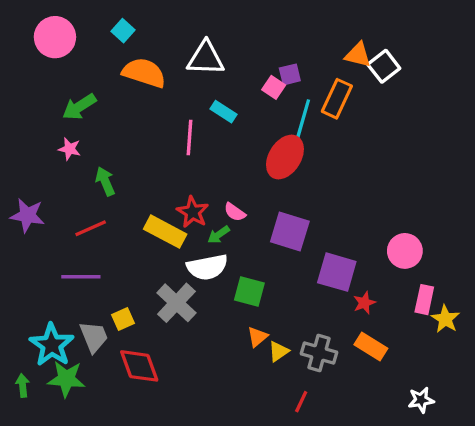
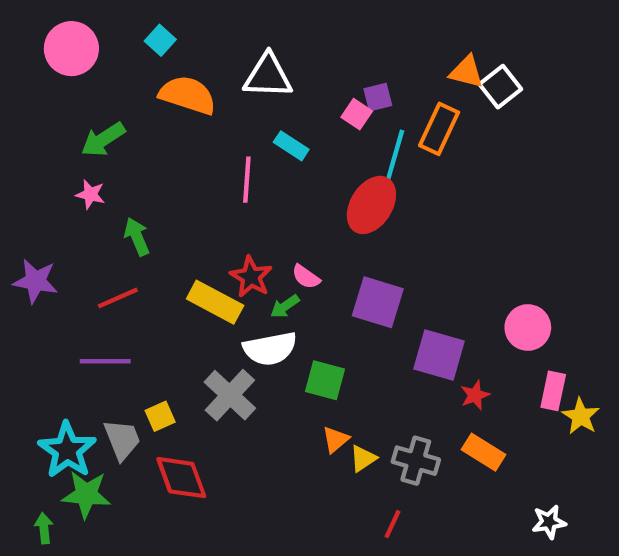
green arrow: (23, 385) -> (44, 528), moved

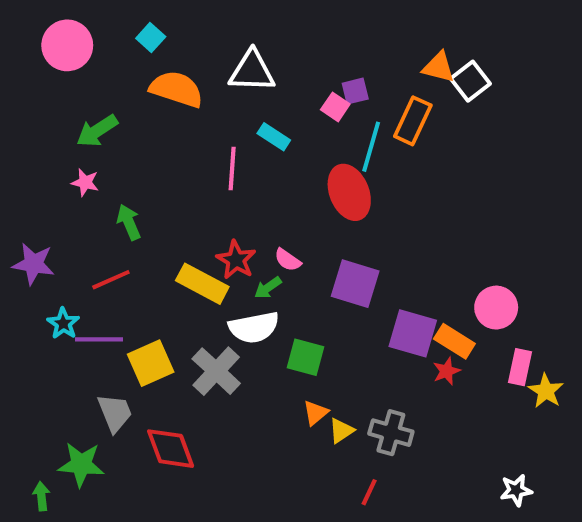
red ellipse: (371, 205) -> (349, 192), turned -54
yellow square: (160, 416) -> (151, 363), moved, size x1.6
cyan star: (67, 450) -> (63, 323), moved, size x0.6
orange rectangle: (483, 452) -> (454, 341), moved

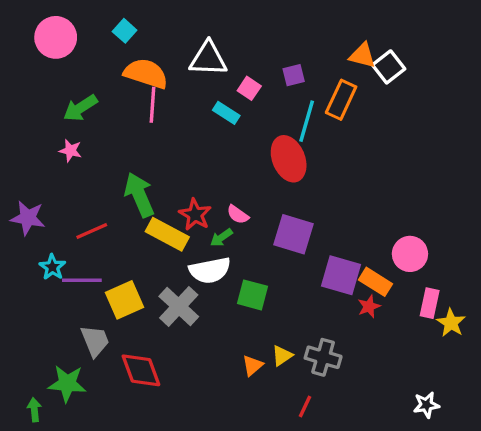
pink square: (335, 107) -> (249, 88), moved
pink line: (232, 169) -> (152, 105), moved
green arrow: (129, 222) -> (139, 195), moved, size x1.5
orange triangle: (315, 413) -> (253, 365), moved

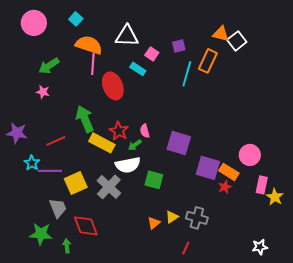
red ellipse: (289, 159) -> (113, 86), moved
pink semicircle: (238, 215) -> (145, 131), turned 40
green arrow: (34, 410) -> (67, 246), moved

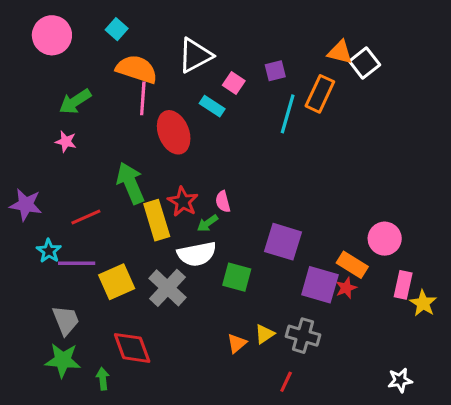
white triangle: (127, 36) -> (195, 55), turned -30
yellow rectangle: (102, 143) -> (157, 220), turned 45
purple square: (179, 143) -> (283, 242), moved
purple square: (208, 168) -> (320, 285), moved
gray trapezoid: (58, 208) -> (66, 320), moved

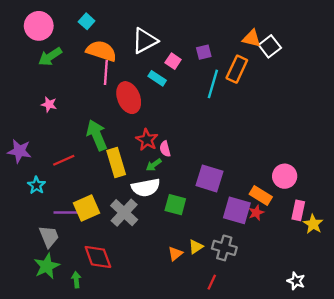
green arrow: (75, 102) -> (50, 57), moved
red star: (183, 202) -> (147, 140), moved
purple line: (77, 263) -> (67, 213), moved
green star: (63, 360) -> (47, 266), turned -30
white star: (400, 380) -> (296, 281), turned 30

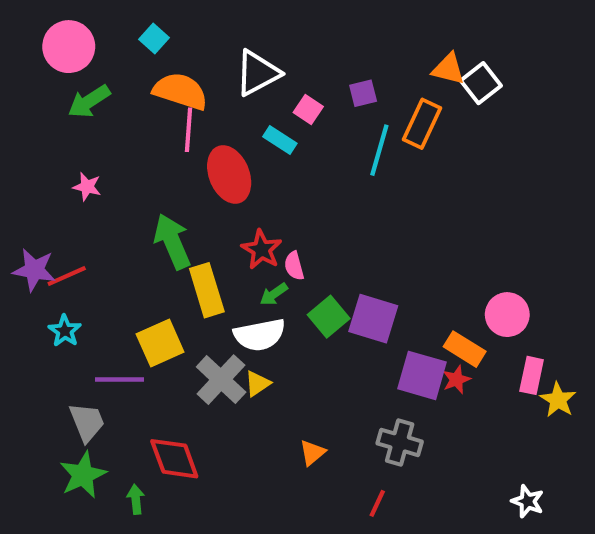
red line: (64, 160) -> (67, 276), moved
green square: (175, 205) -> (329, 317), moved, turned 35
yellow square: (87, 208) -> (160, 343), moved
yellow triangle: (196, 247) -> (258, 384), moved

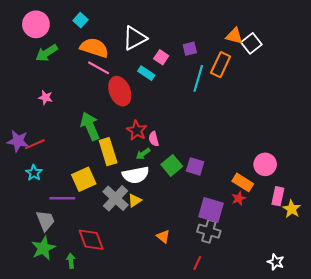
pink line: (189, 130) -> (99, 68), turned -65
purple square: (373, 319) -> (195, 166), size x0.7
purple square: (422, 375) -> (211, 210), moved
orange triangle: (312, 453) -> (163, 236), turned -40

